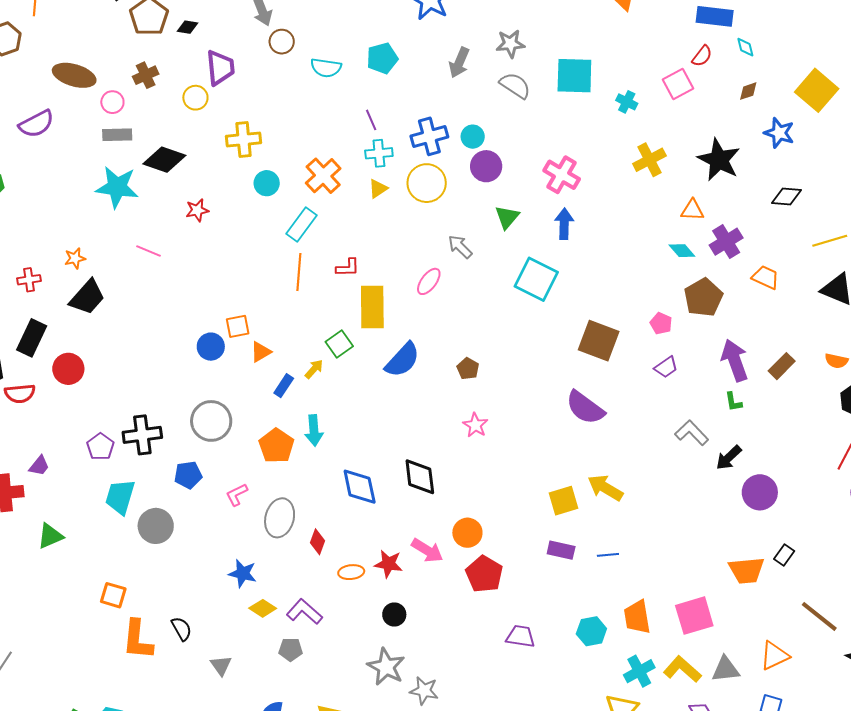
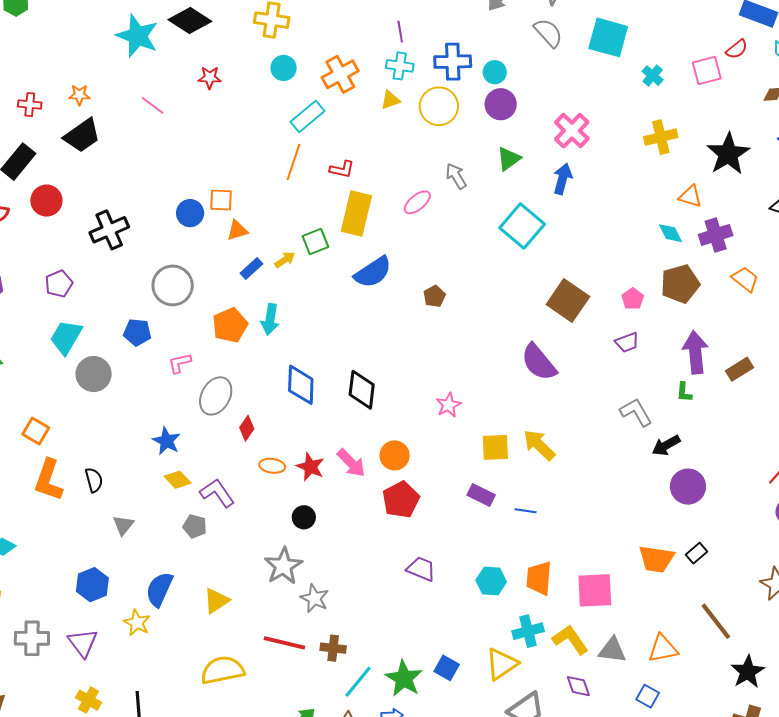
pink star: (475, 425) -> (448, 405), moved
black cross: (142, 435) -> (109, 230), moved, turned -30

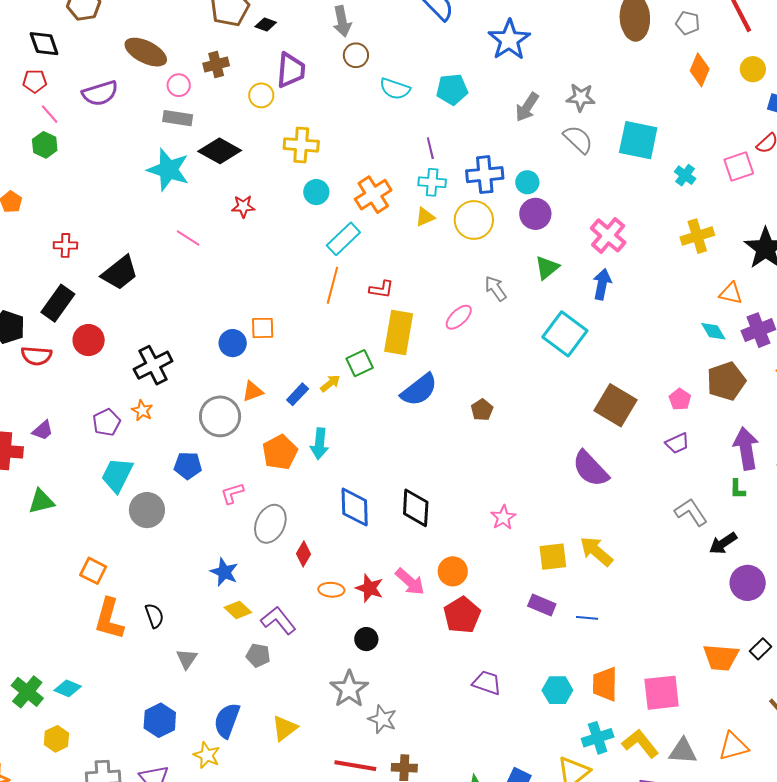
orange star: (79, 95) -> (142, 411), moved, turned 30
orange triangle: (237, 230) -> (253, 391), moved

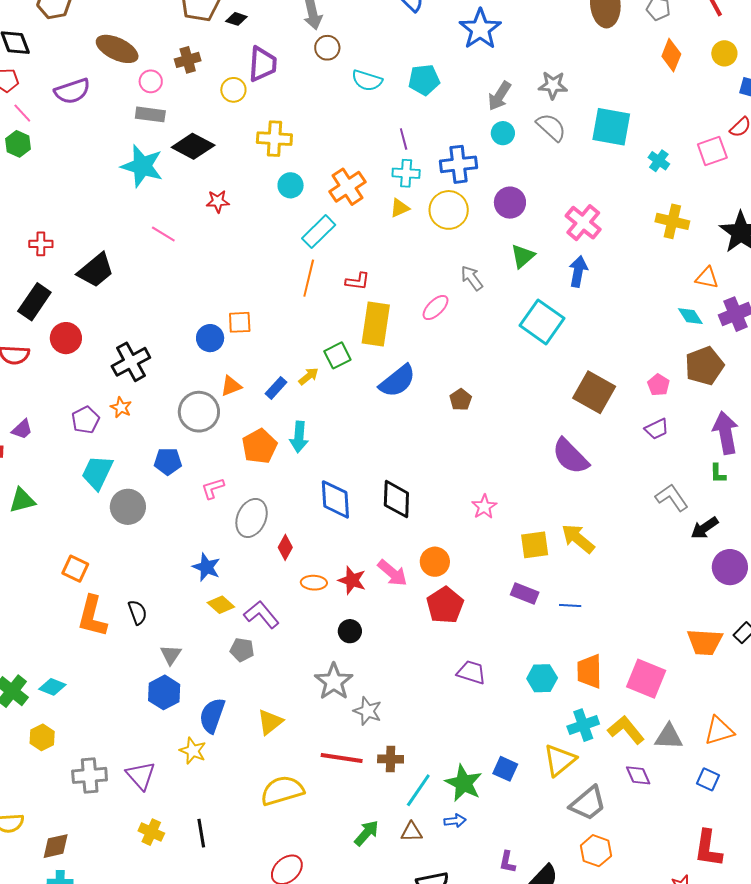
cyan circle: (527, 182) -> (503, 133), moved
yellow cross: (697, 236) -> (672, 221), turned 32
pink square: (662, 693) -> (646, 679), turned 30
blue hexagon: (160, 720) -> (164, 692), moved

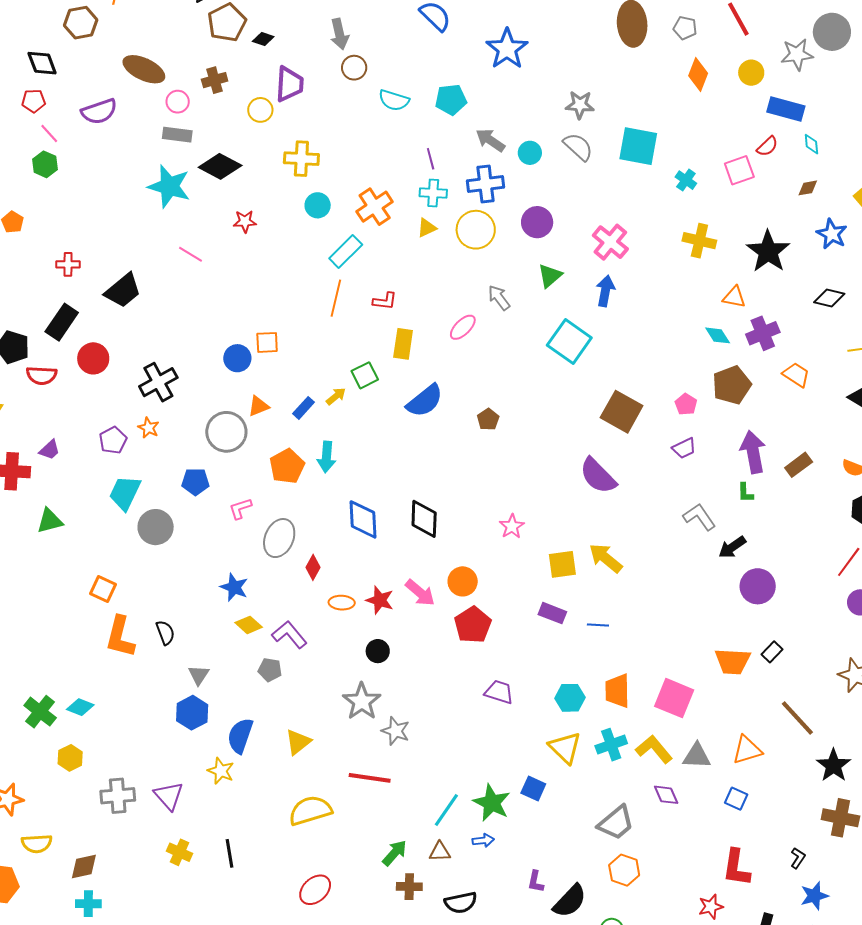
gray arrow: (499, 96) -> (490, 140), moved, turned 92
yellow rectangle: (376, 324) -> (403, 344), size x0.7
brown cross: (391, 759) -> (409, 887), moved
yellow triangle: (560, 760) -> (565, 748), moved, turned -36

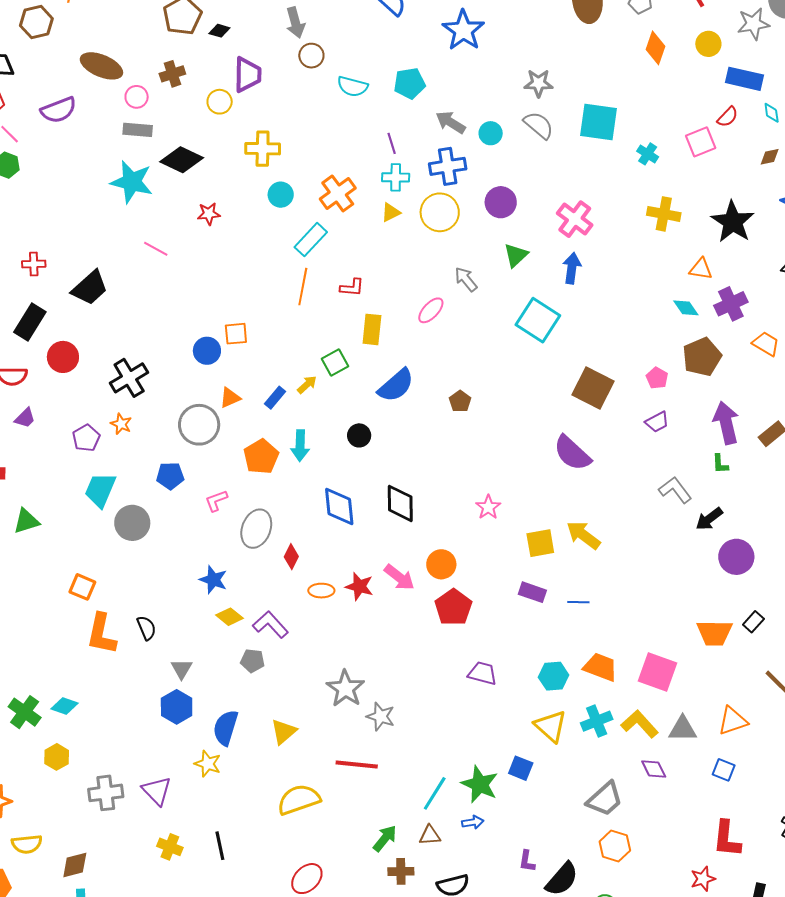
purple trapezoid: (50, 450) -> (25, 418), moved
black circle: (378, 651) -> (359, 435), moved
orange trapezoid: (617, 691) -> (601, 667), turned 114

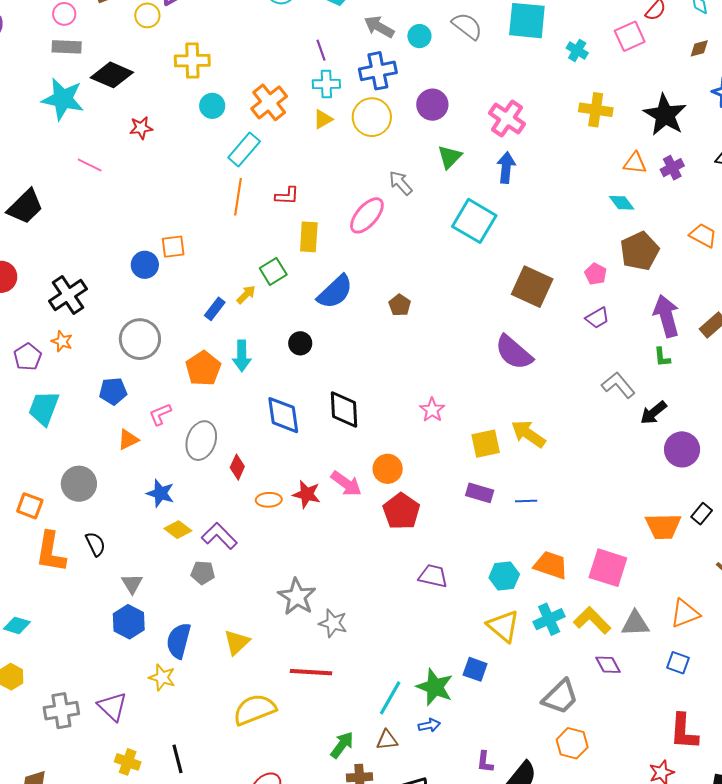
purple cross: (731, 304) -> (672, 168), moved, size x0.7
pink ellipse: (431, 310) -> (367, 215), size x1.4
orange triangle: (230, 398) -> (128, 440), moved
gray circle: (132, 523) -> (79, 484), moved

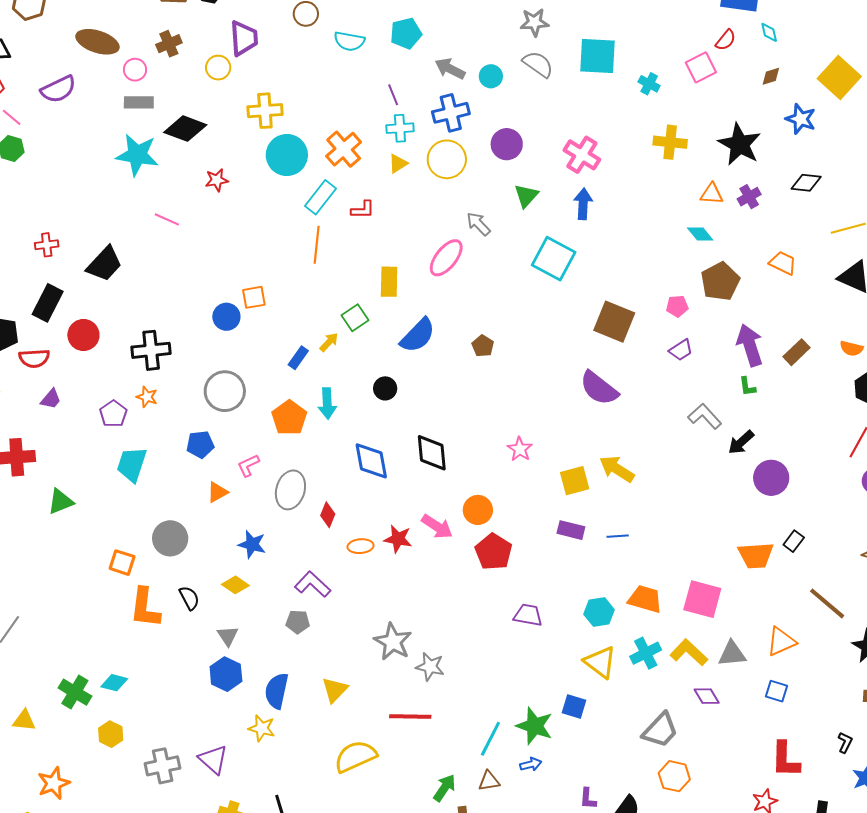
cyan circle: (212, 106) -> (287, 155), size x1.6
red L-shape: (287, 196) -> (363, 210), moved
pink pentagon: (596, 274) -> (677, 306), turned -30
black cross: (68, 295) -> (151, 350), turned 30
yellow diamond: (178, 530) -> (235, 585), moved

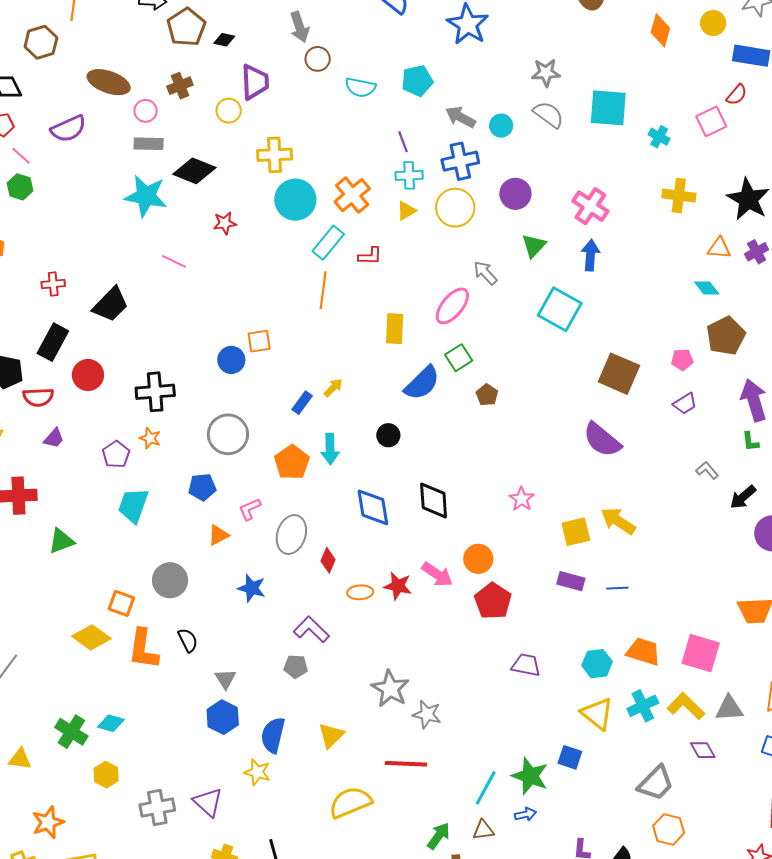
green square: (355, 318) -> (459, 358), moved
gray L-shape: (705, 416) -> (707, 470), size x0.7
yellow diamond: (235, 585) -> (91, 637), moved, size x1.4

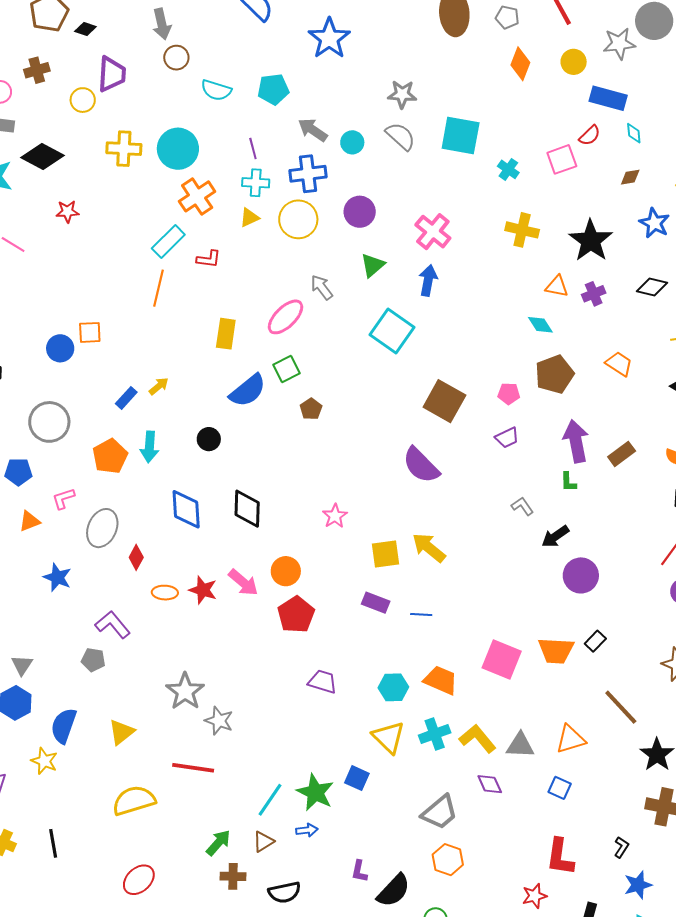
cyan circle: (295, 200) -> (178, 149), moved
pink square: (701, 653) -> (502, 660), moved
brown triangle: (483, 830) -> (263, 841), turned -30

